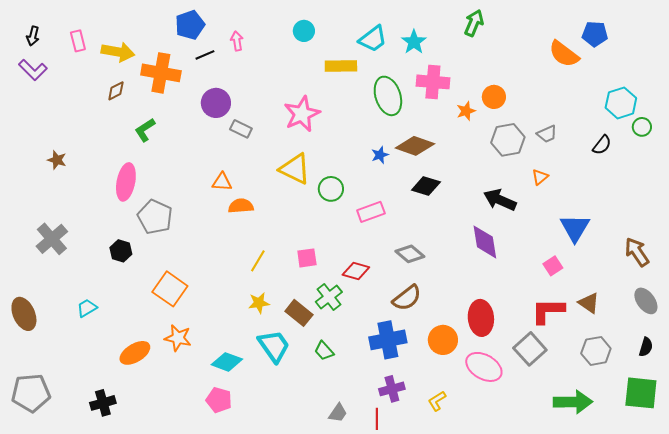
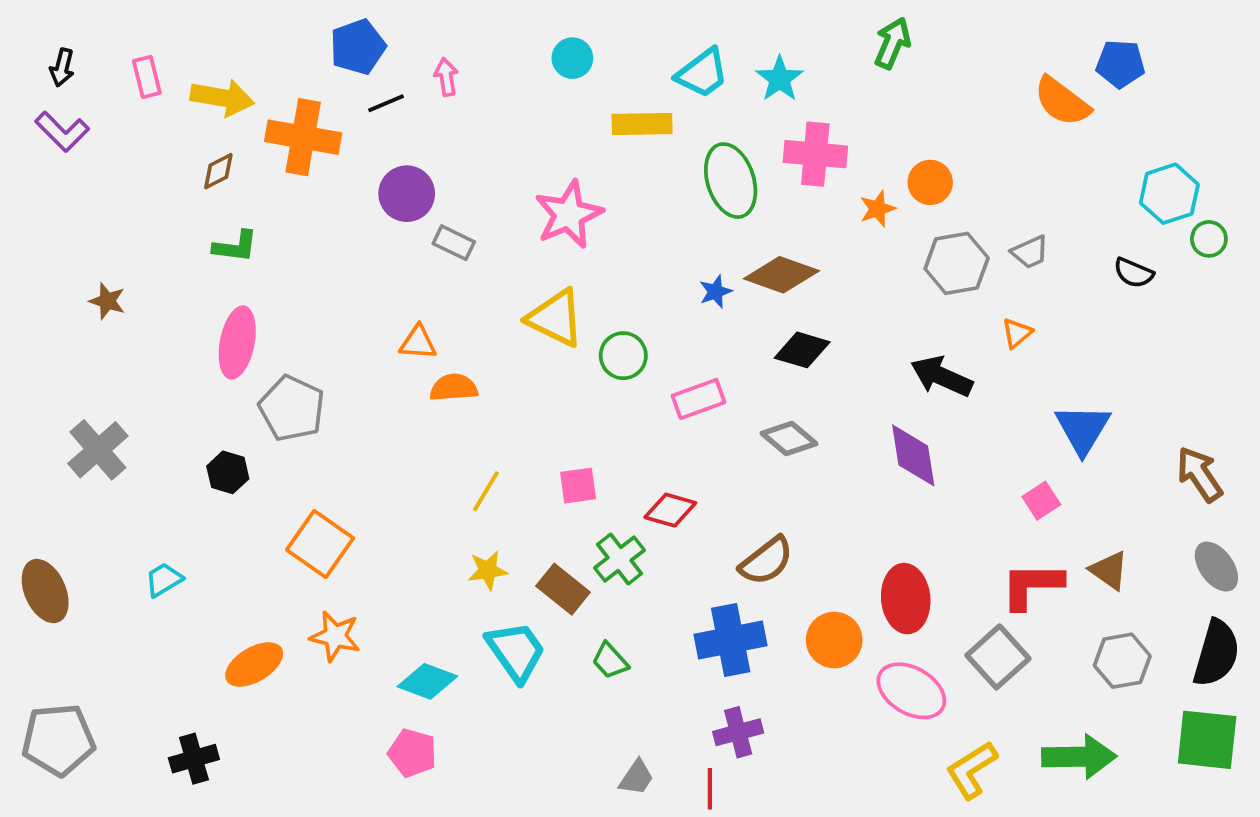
green L-shape: (145, 130) -> (235, 246), moved, turned -140
black semicircle: (602, 145) -> (1134, 273), turned 75
gray diamond: (410, 254) -> (789, 438), moved
black semicircle: (646, 347) -> (1216, 653), size x1.8
yellow L-shape: (437, 401) -> (972, 770), moved, size x1.5

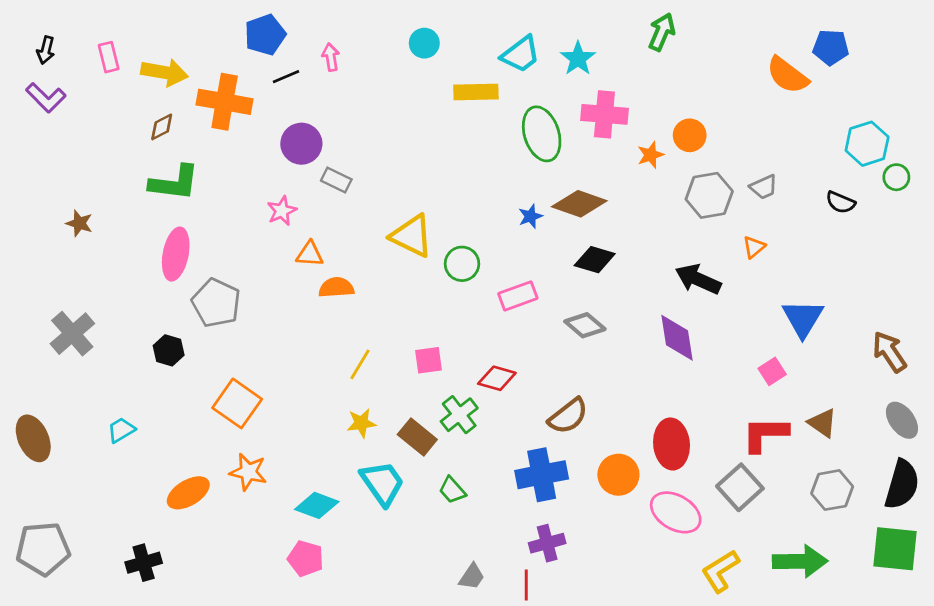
pink star: (569, 214) -> (282, 211), moved, size x0.6
green L-shape: (235, 246) -> (174, 183), size x1.5

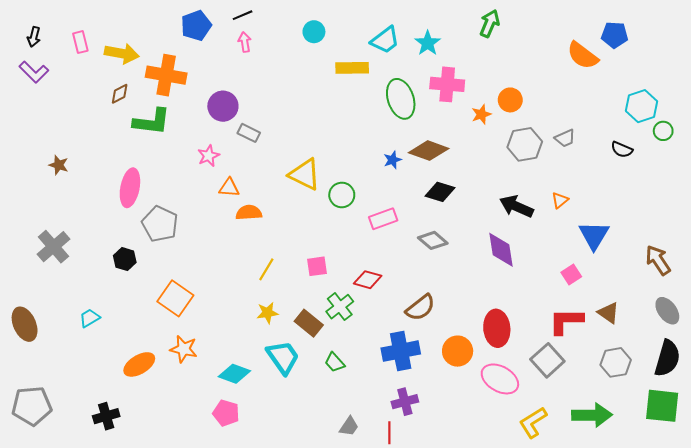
black line: (286, 77) -> (243, 15), moved
green L-shape: (174, 183) -> (152, 122), moved
orange triangle: (754, 247) -> (560, 200), moved

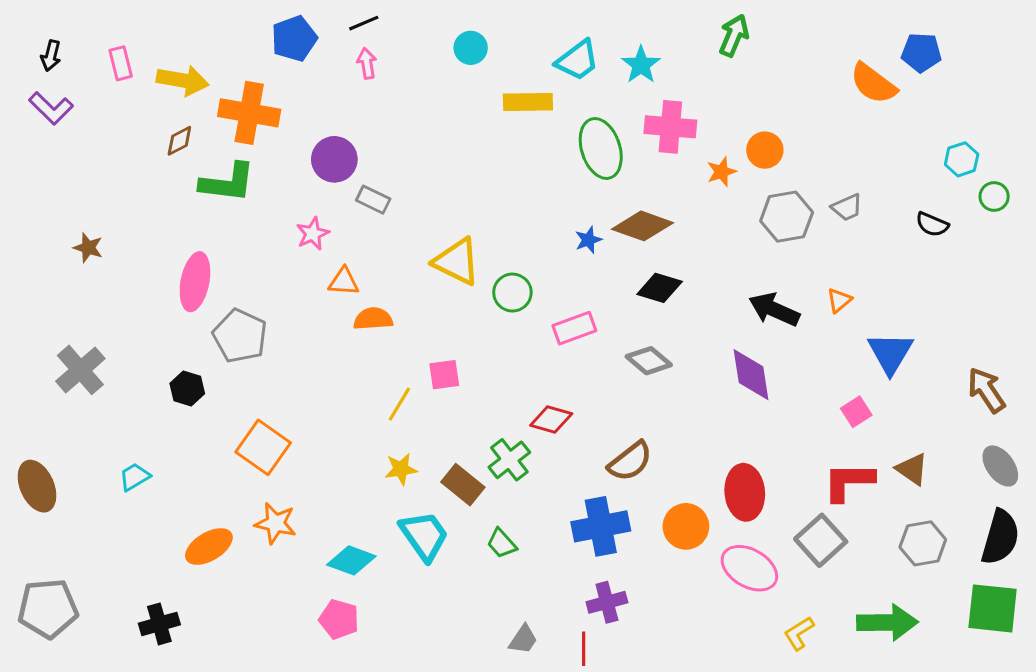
cyan hexagon: (641, 106) -> (962, 159), size x0.7
pink square: (317, 266) -> (444, 375), moved
yellow L-shape: (533, 422) -> (799, 633), size x0.7

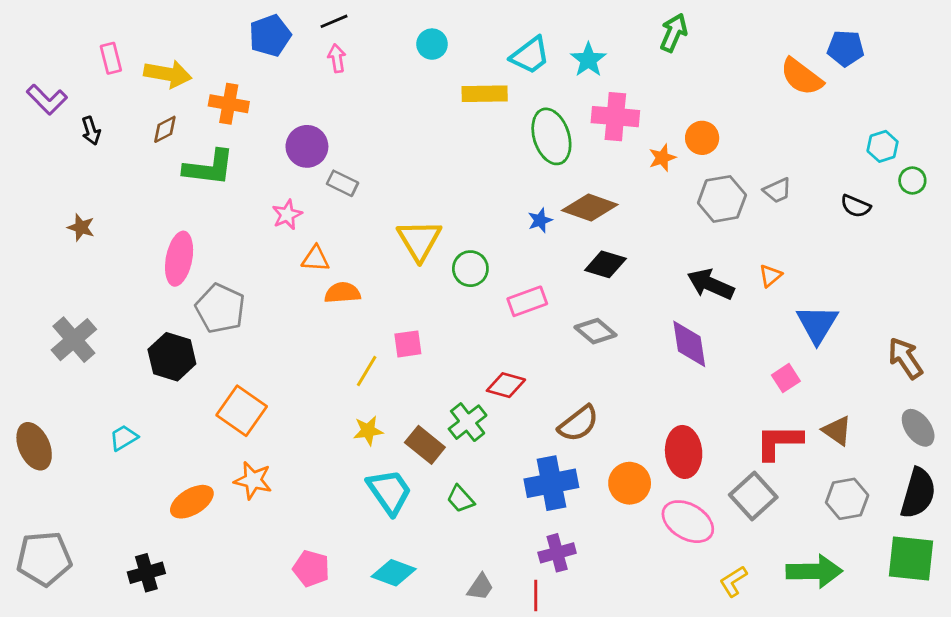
black arrow: (51, 56) -> (91, 131), moved, turned -32
orange cross: (249, 113) -> (229, 104), size x0.7
yellow triangle: (457, 262) -> (419, 240), turned 33
black hexagon: (187, 389) -> (172, 357), size x1.5
cyan diamond: (351, 560) -> (394, 573), moved

